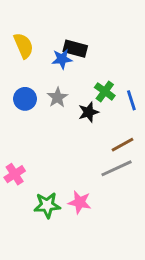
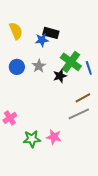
green cross: (105, 91) -> (71, 62), size x1.5

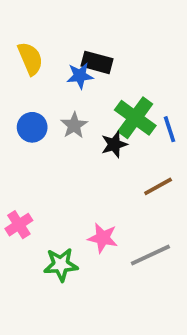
gray line: (79, 114) -> (150, 255), moved
pink star: (54, 137) -> (103, 238), moved

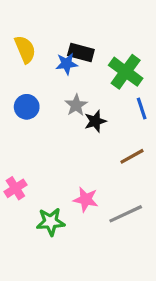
green cross: (135, 118) -> (126, 72), moved
gray star: (74, 125) -> (76, 105), moved

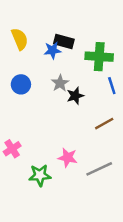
green cross: (126, 72) -> (99, 57), turned -32

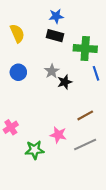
blue star: (52, 50) -> (56, 16), moved
brown line: (104, 124) -> (85, 115), moved

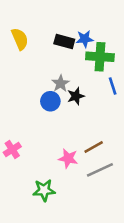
blue star: (56, 16) -> (85, 39), moved
blue circle: (18, 72) -> (50, 101), moved
brown line: (85, 115) -> (94, 147), moved
green star: (35, 150) -> (44, 190), moved

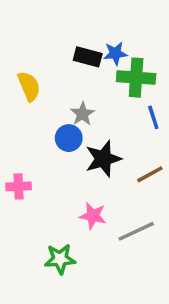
yellow semicircle: (20, 39) -> (29, 86), moved
black star: (76, 96) -> (103, 159), moved, size x1.5
brown line: (94, 147) -> (150, 174), moved
pink cross: (12, 150) -> (19, 186), moved, turned 30

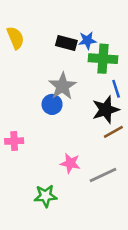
yellow semicircle: (29, 86) -> (15, 38), moved
gray star: (83, 114) -> (62, 86), size x1.5
black star: (103, 159) -> (106, 110), moved

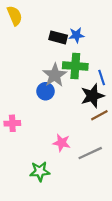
yellow semicircle: (15, 38) -> (15, 16), moved
green cross: (103, 59) -> (75, 66), moved

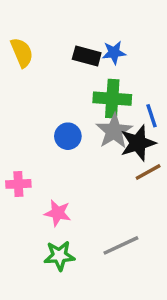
yellow semicircle: (15, 16) -> (22, 53), moved
gray star: (55, 75) -> (114, 131), moved
pink star: (62, 143) -> (58, 213), moved
gray line: (90, 153) -> (121, 245), moved

